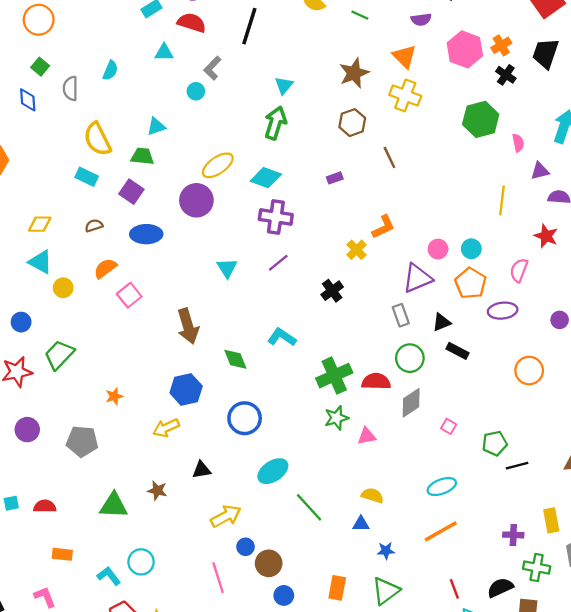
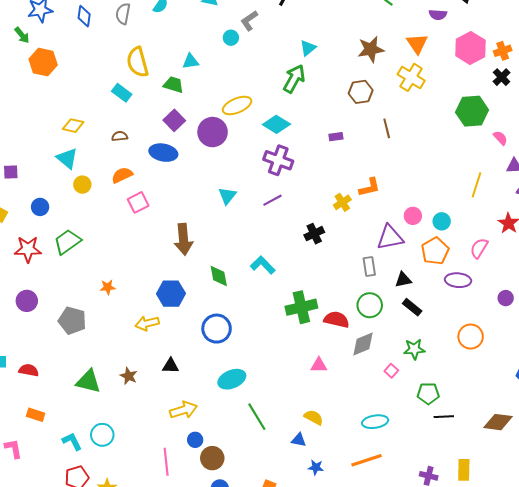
pink semicircle: (518, 143) -> (500, 138), turned -42
purple square: (131, 192) -> (174, 120), moved
green star: (336, 418) -> (414, 349), moved

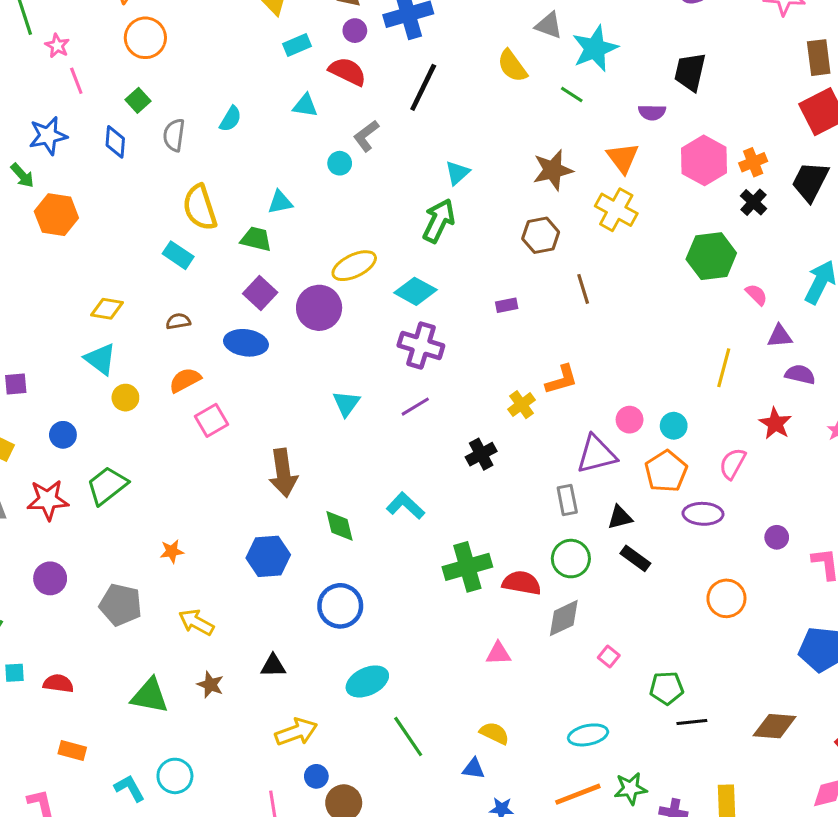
yellow arrow: (147, 323) -> (196, 622), moved, turned 45
green star: (414, 349) -> (631, 789), moved

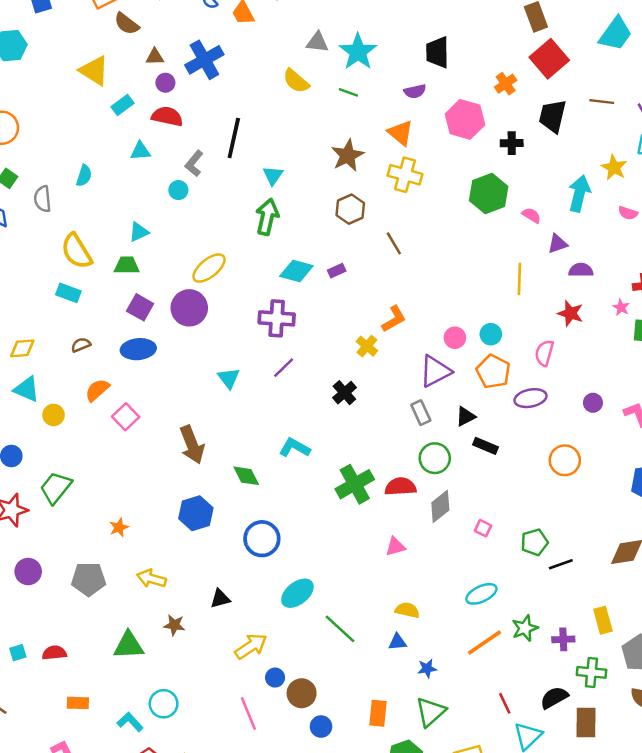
black line: (423, 87) -> (234, 138), moved
orange cross: (753, 162) -> (506, 84), moved
black cross: (753, 202) -> (512, 143), turned -30
cyan diamond: (415, 291) -> (296, 271), moved

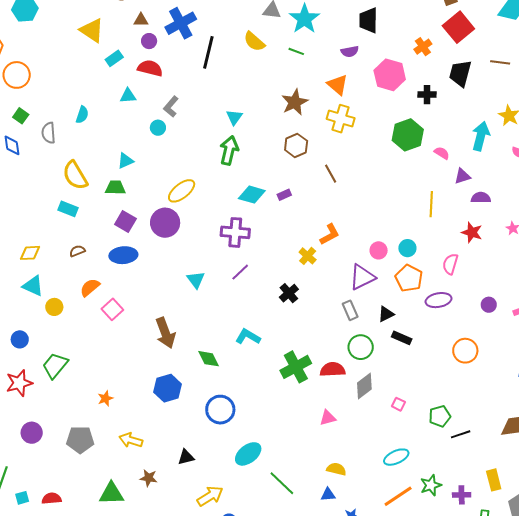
black line: (234, 138) -> (208, 52), moved

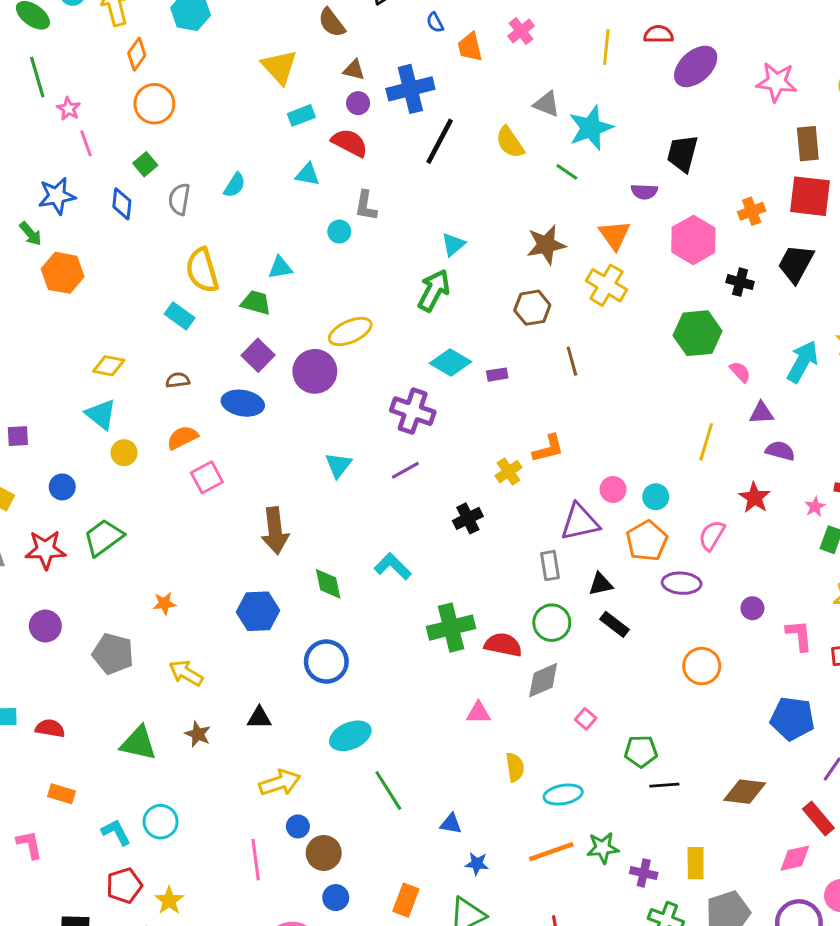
red square: (458, 27) -> (810, 196), turned 32
gray L-shape: (171, 107) -> (366, 206), turned -45
yellow semicircle: (336, 469) -> (515, 767), moved, turned 54

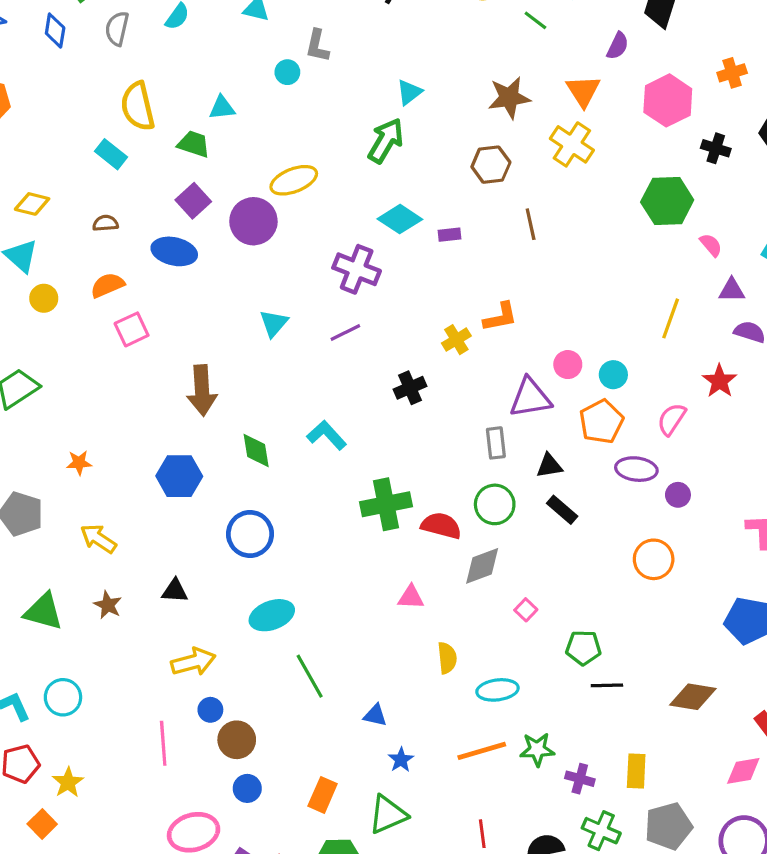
purple semicircle: (644, 192) -> (618, 46), turned -70
purple circle: (752, 608) -> (678, 495), moved
blue star: (477, 864) -> (401, 760), turned 30

